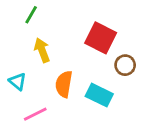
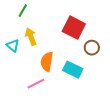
cyan triangle: (18, 81) -> (13, 46), moved
pink line: (35, 114) -> (36, 84), moved

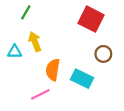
red square: (74, 28) -> (91, 19), moved
cyan triangle: (13, 46) -> (15, 52), turned -40

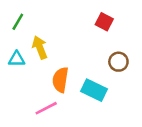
green line: (26, 12) -> (18, 22), moved
red square: (91, 19) -> (104, 22), size x0.6

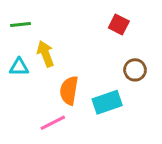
green line: (18, 22) -> (21, 24), turned 54
cyan rectangle: (94, 90) -> (107, 102), turned -45

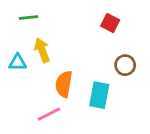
green line: (21, 24) -> (28, 17), moved
cyan rectangle: (107, 102) -> (99, 95), turned -60

